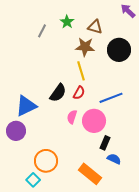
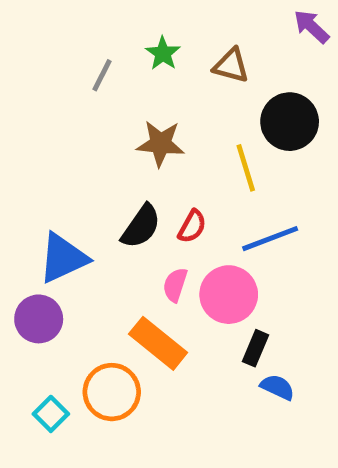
brown star: (85, 47) -> (160, 144), moved
yellow line: (81, 71) -> (246, 168), moved
orange rectangle: (90, 174) -> (158, 343), moved
cyan square: (33, 180) -> (51, 414), moved

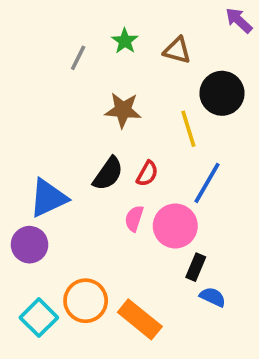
blue line: (270, 239) -> (207, 183), turned -39
orange rectangle: (158, 343) -> (140, 319), moved
cyan square: (51, 414) -> (39, 318), size x1.4

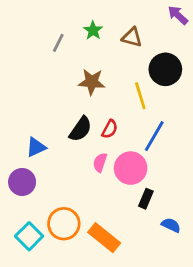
blue triangle: (48, 198) -> (36, 147), size x0.7
blue semicircle: (213, 297) -> (171, 225), moved

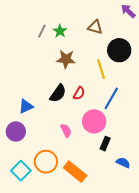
green star: (93, 30) -> (60, 31), moved
pink semicircle: (100, 163) -> (66, 130), moved, turned 136

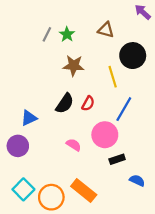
pink semicircle: (66, 130) -> (74, 145), turned -32
black rectangle: (105, 144) -> (117, 159), turned 48
orange circle: (46, 162) -> (51, 197), moved

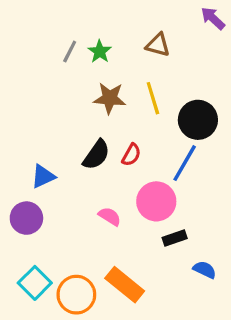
black circle: (133, 56) -> (198, 120), moved
yellow line: (113, 77) -> (153, 98), moved

